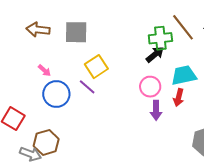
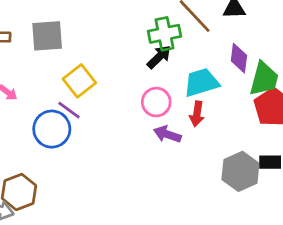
blue circle: (56, 94) -> (52, 129), moved
purple arrow: (156, 110) -> (167, 134), turned 114

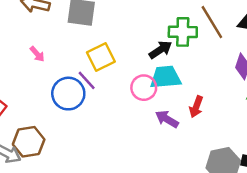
black arrow: (159, 57) -> (160, 50), moved
cyan trapezoid: (201, 82) -> (165, 77), moved
pink circle: (156, 102) -> (144, 88), moved

